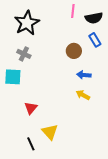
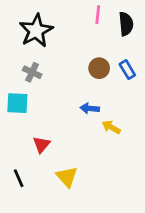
black semicircle: (94, 18) -> (126, 24), turned -84
blue rectangle: (95, 40) -> (127, 70), moved
blue arrow: (84, 75) -> (90, 108), moved
black line: (31, 144) -> (19, 178), moved

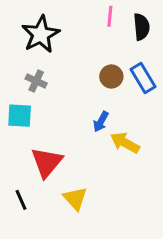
blue rectangle: (127, 70) -> (143, 78), size x1.4
blue arrow: (90, 108) -> (101, 122), turned -66
yellow arrow: (111, 127) -> (125, 143), size x1.4
red triangle: (41, 145) -> (47, 162), size x1.6

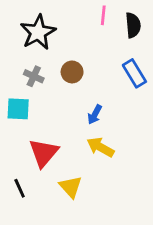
brown circle: (111, 77) -> (72, 72), moved
yellow arrow: (125, 143) -> (100, 147), moved

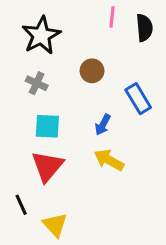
brown circle: (72, 72) -> (92, 71), moved
blue rectangle: (134, 73) -> (138, 99), moved
cyan square: (18, 109) -> (47, 126), moved
yellow triangle: (71, 187) -> (55, 225), moved

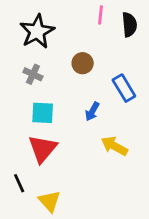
yellow arrow: (109, 160) -> (114, 146), moved

